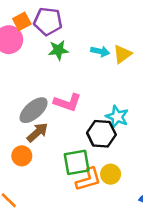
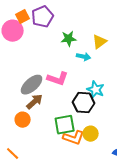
purple pentagon: (48, 21) -> (43, 17), turned -30
green star: (58, 50) -> (69, 39), moved
cyan arrow: (100, 51) -> (84, 57), moved
orange L-shape: (88, 179) -> (74, 138), turned 35

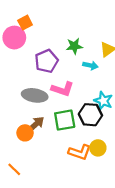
purple pentagon: (43, 17) -> (46, 61), moved
gray ellipse: (32, 85) -> (35, 95), turned 50
brown arrow: (35, 102) -> (36, 124), moved
green square: (65, 125) -> (65, 120), moved

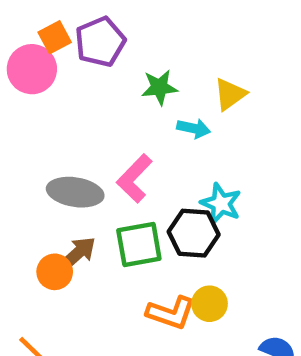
purple pentagon: (46, 61) -> (100, 42), moved
pink L-shape: (63, 89) -> (134, 178), turned 115

